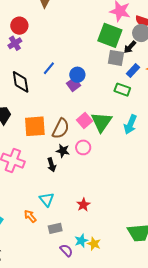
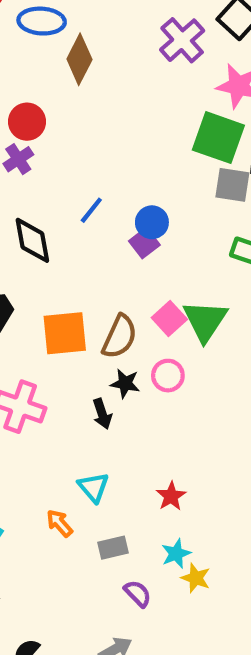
cyan star: (81, 241) -> (176, 554), moved

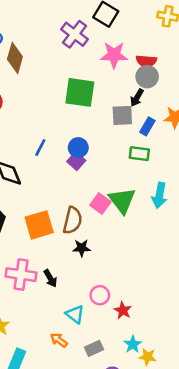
green square: (218, 138) -> (80, 92), moved
pink circle: (168, 376) -> (100, 295), moved
black arrow: (102, 414) -> (50, 278), moved

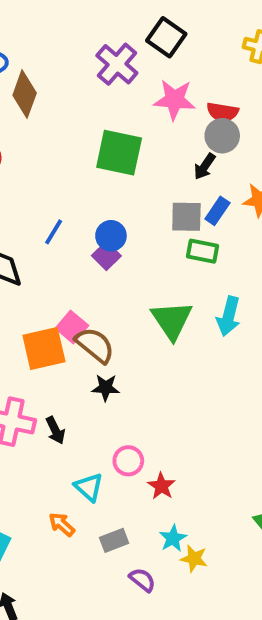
gray square: (122, 115) -> (186, 217), moved
pink square: (100, 203) -> (72, 327), moved
brown semicircle: (73, 220) -> (95, 345), turned -68

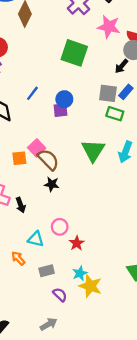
purple square: (106, 256) -> (61, 110), turned 32
orange square: (44, 349) -> (19, 158), size x0.6
cyan triangle: (89, 487) -> (36, 239), turned -35
yellow star: (194, 559) -> (90, 286), size x1.5

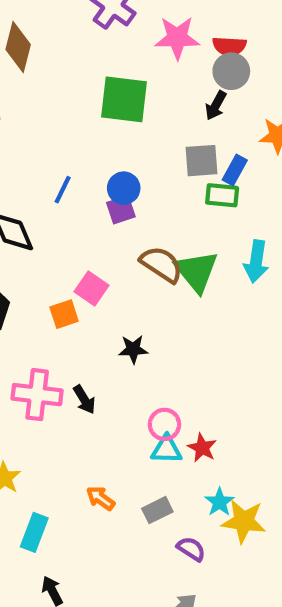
blue rectangle: (126, 92) -> (235, 170), moved
brown semicircle: (48, 160) -> (162, 264), moved
cyan triangle: (36, 239) -> (166, 449), moved

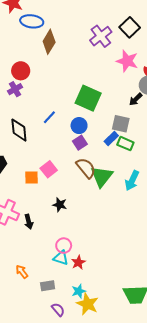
green square: (124, 99) -> (88, 98), moved
blue rectangle: (235, 170) -> (111, 138), moved
purple square: (121, 210) -> (80, 143), moved, turned -32

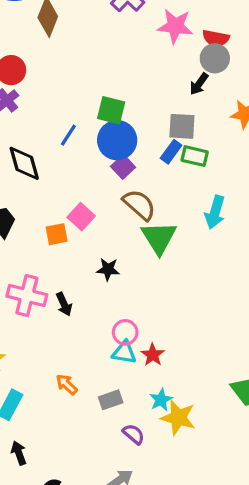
green square: (88, 98) -> (111, 110), moved, size x0.7
blue circle: (79, 126) -> (117, 140), size x1.5
green triangle: (102, 176) -> (159, 238), moved

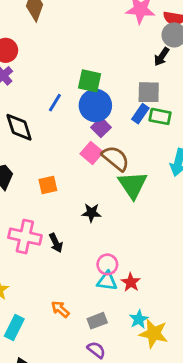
pink square: (81, 217) -> (92, 153), moved
purple semicircle: (134, 434) -> (96, 350), moved

